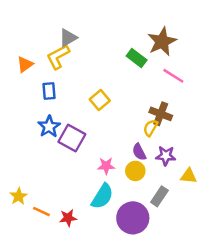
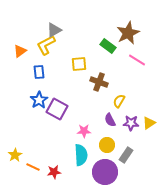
yellow square: (100, 100) -> (79, 64), moved, turned 35
brown cross: (161, 114) -> (99, 82), moved
yellow circle: (135, 171) -> (107, 145), moved
yellow triangle: (189, 176) -> (149, 123), moved, turned -40
cyan semicircle: (102, 196) -> (81, 155), turned -35

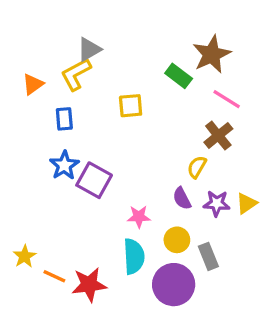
brown cross: (99, 82) -> (218, 136), moved, turned 30
gray rectangle: (126, 155) -> (208, 256), turned -56
red star: (54, 172) -> (89, 285), size x1.5

